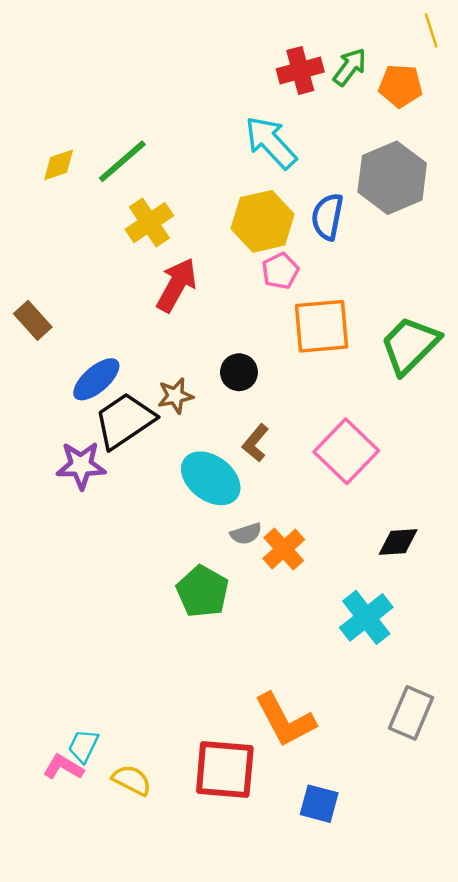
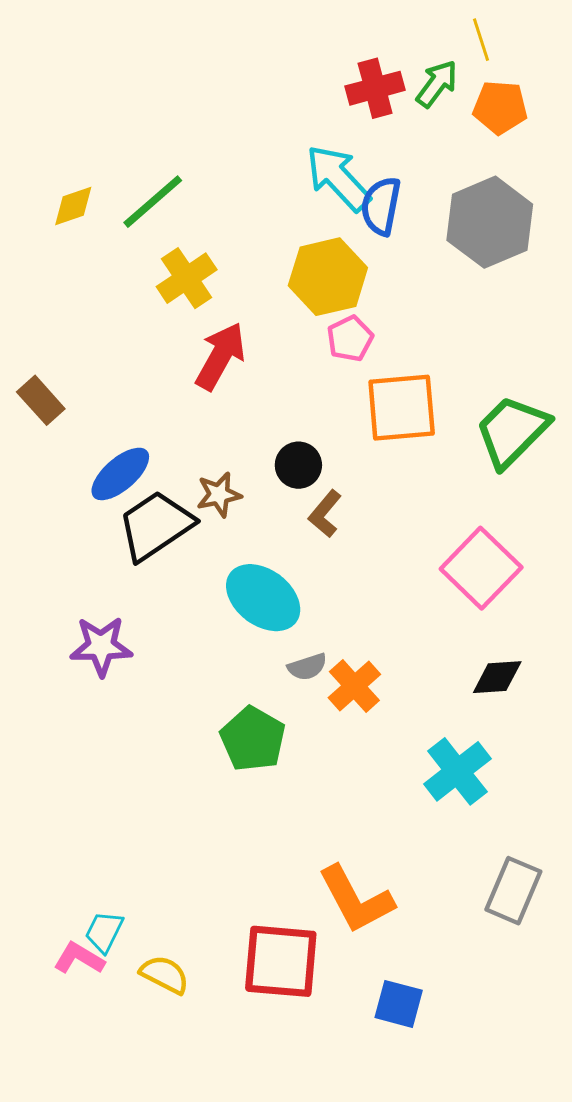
yellow line: (431, 30) -> (481, 40), moved
blue semicircle: (327, 217) -> (381, 206), moved
brown L-shape: (255, 443) -> (325, 514), moved
pink square: (346, 451) -> (481, 568), moved
purple star: (81, 465) -> (101, 646), moved

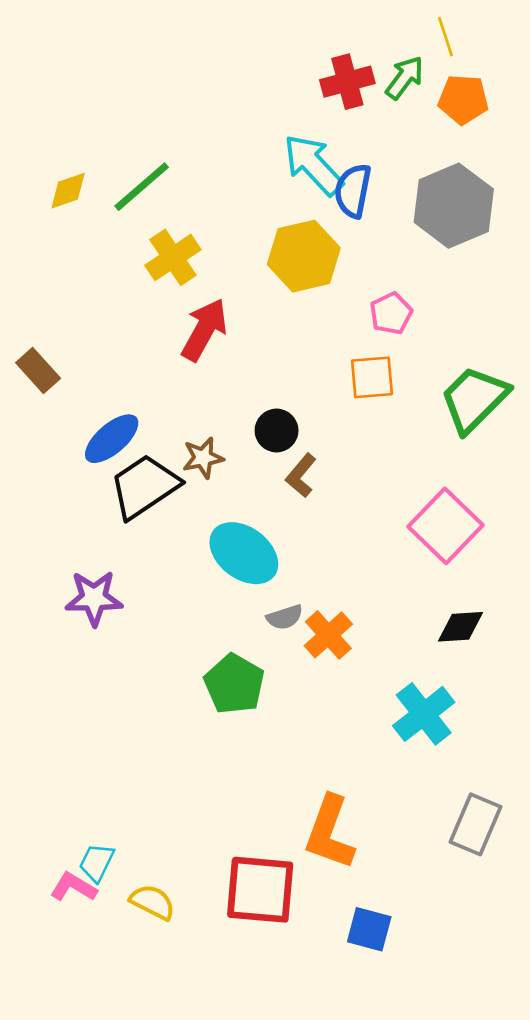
pink pentagon: (350, 339) -> (391, 313), moved
orange square: (402, 408) -> (372, 377), size x0.7
orange L-shape: (356, 899) -> (330, 833), turned 48

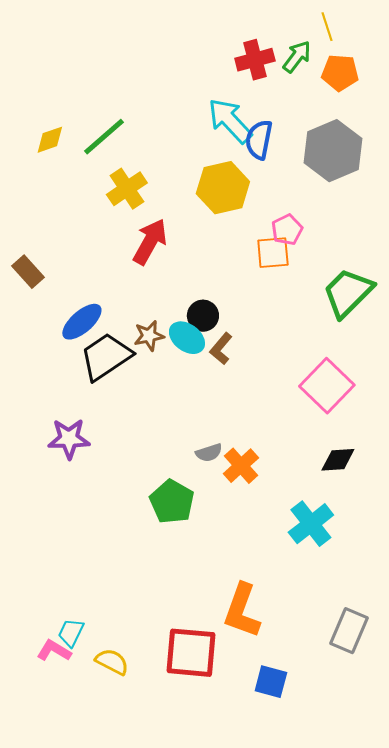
orange square: (372, 377) -> (273, 253), moved
cyan ellipse: (244, 553) -> (187, 338), moved, size x0.7
gray rectangle: (475, 824) -> (349, 631), moved

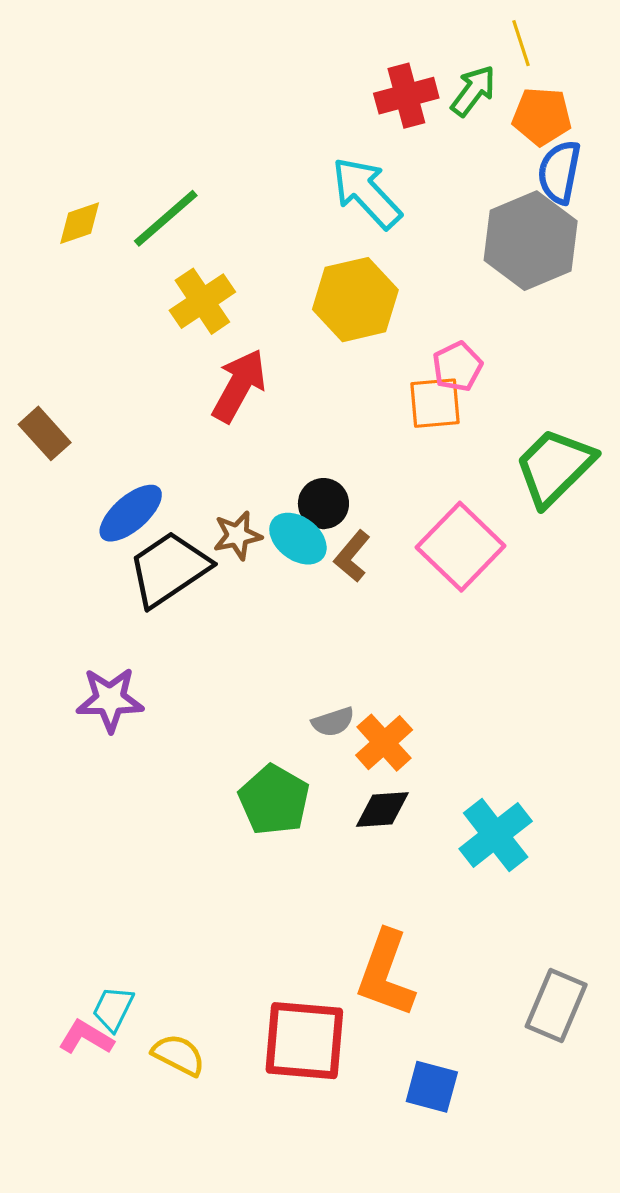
blue semicircle: (259, 140) -> (559, 172), moved
pink square: (327, 386) -> (461, 547), moved
black diamond: (338, 460) -> (382, 810), moved

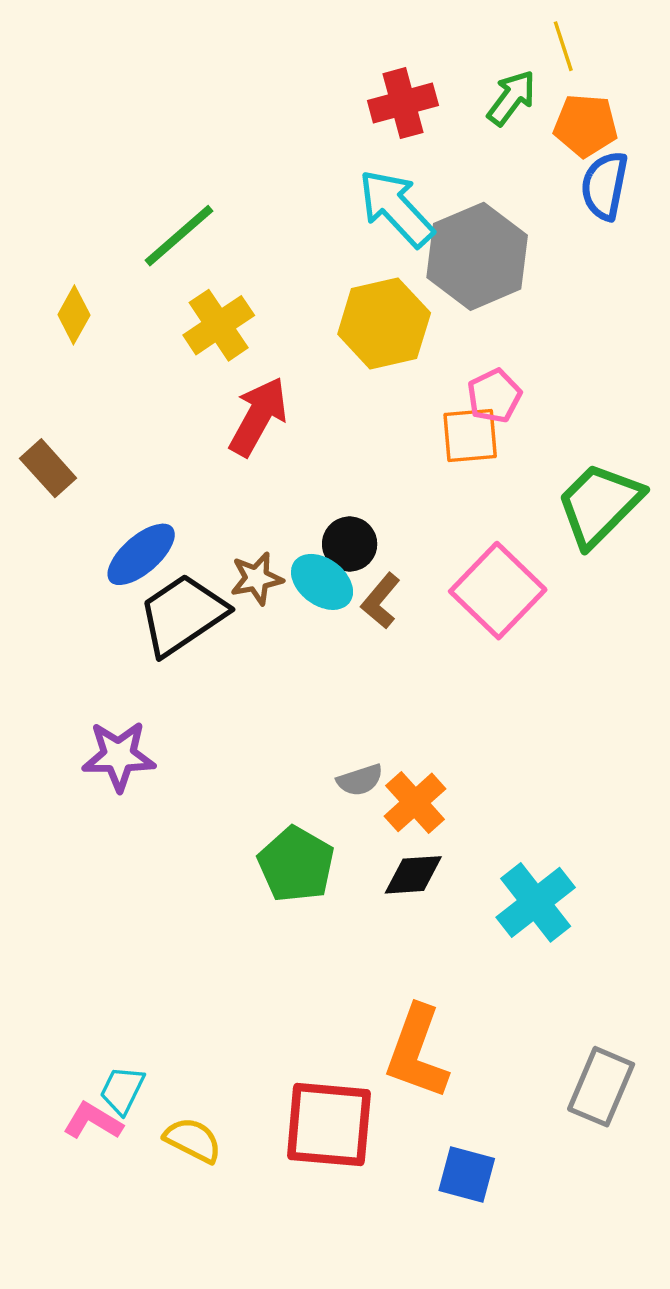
red cross: (406, 96) -> (403, 103), moved
yellow diamond: (80, 223) -> (74, 315), moved, turned -42
gray hexagon: (531, 241) -> (477, 256), moved

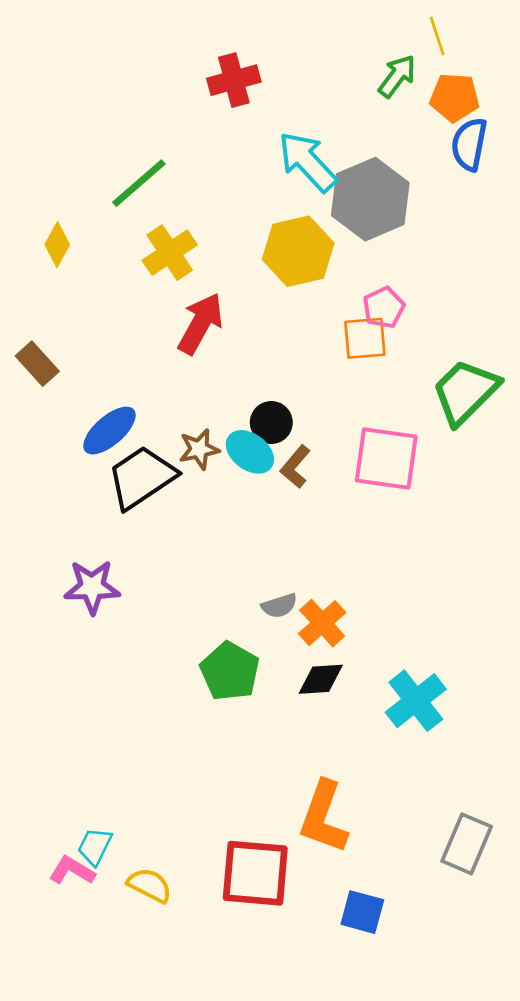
red cross: (403, 103) -> (234, 80), moved
pink square: (498, 591) -> (386, 459), turned -36

